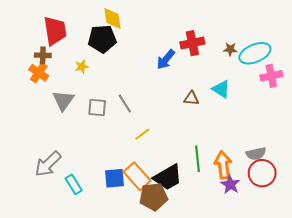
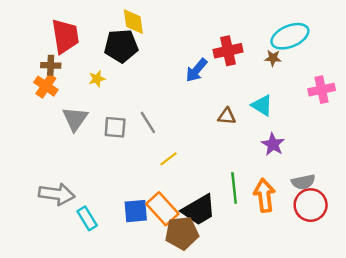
cyan ellipse: (255, 53) -> (290, 36), moved
gray arrow: (48, 164) -> (57, 194), turned -128
purple star: (230, 184) -> (273, 144), moved

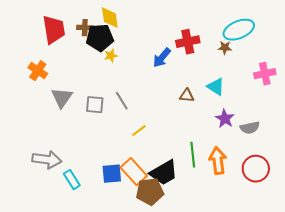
brown cross: (51, 65) -> (85, 28), moved
yellow star: (97, 79) -> (111, 56), moved
gray semicircle: (303, 182) -> (250, 128), moved

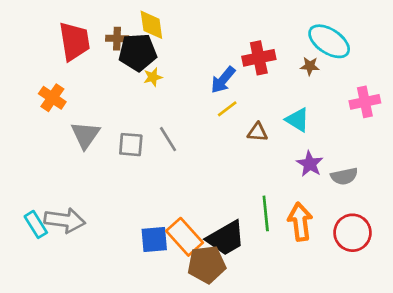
cyan ellipse: (239, 30) -> (329, 41), turned 56
yellow line: (139, 131) -> (227, 109), moved
cyan rectangle: (72, 180) -> (36, 224), moved

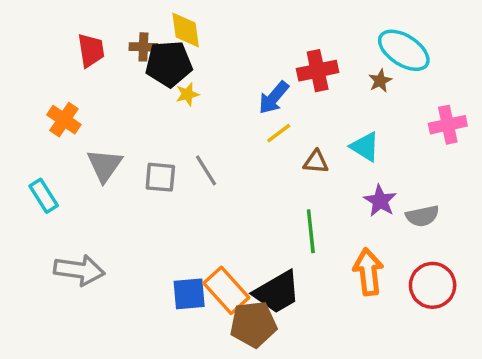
red trapezoid: (74, 41) -> (91, 50), size x0.7
brown star: (310, 66) -> (380, 81), turned -30
green line: (266, 213) -> (311, 231), moved
cyan rectangle: (36, 224) -> (44, 196), moved

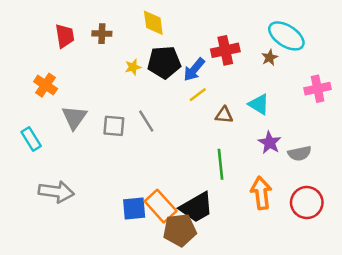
yellow diamond: (186, 30) -> (153, 23), moved
black pentagon: (169, 64) -> (164, 62), moved

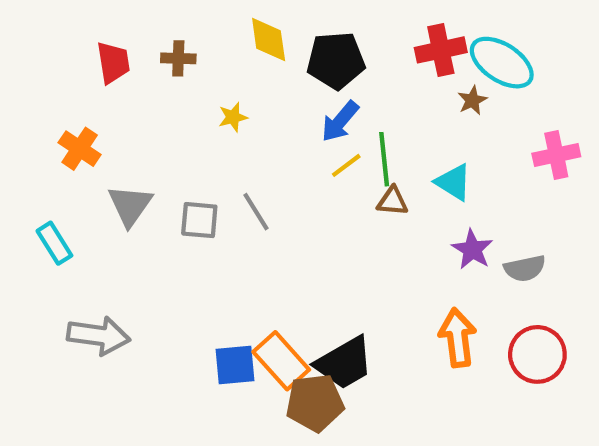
red cross: (225, 50) -> (441, 50), moved
black pentagon: (164, 62) -> (336, 60), moved
green line: (220, 164) -> (384, 159), moved

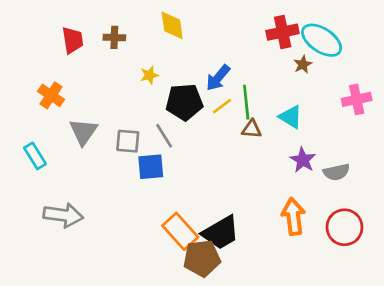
black pentagon: (336, 60) -> (184, 102), moved
blue square: (235, 365) -> (151, 167), moved

